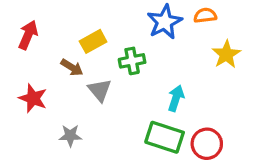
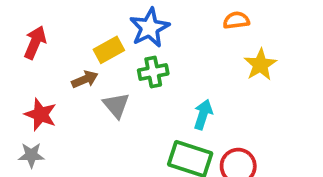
blue star: (165, 22) -> (149, 28), moved
brown arrow: (72, 67) -> (85, 79), turned -55
gray star: (70, 136) -> (31, 155), moved

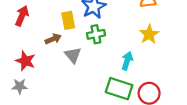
yellow rectangle: (109, 50) -> (68, 20), turned -72
yellow star: (260, 65) -> (149, 34), moved

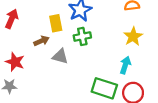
gray triangle: (73, 55) -> (60, 56), turned -35
cyan arrow: (127, 61) -> (125, 65), moved

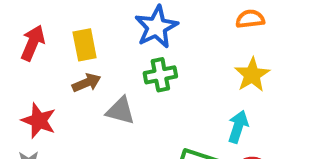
yellow rectangle: (56, 23) -> (85, 45), moved

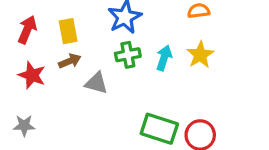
red star: (39, 121) -> (32, 75), moved
cyan arrow: (238, 127) -> (164, 58), moved

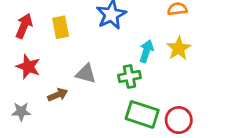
green cross: (128, 55) -> (129, 76), moved
brown arrow: (70, 61) -> (58, 95), moved

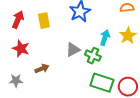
gray triangle: (86, 74) -> (73, 50), moved, turned -42
green cross: (129, 76) -> (93, 56), turned 35

